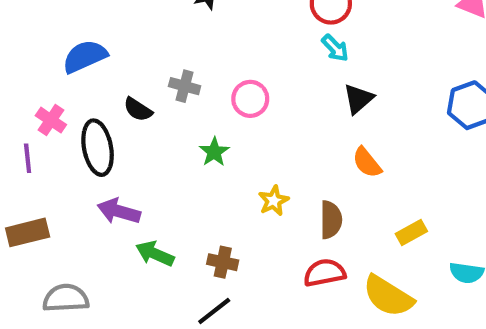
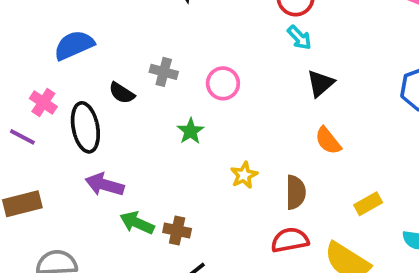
purple line: (28, 158) -> (22, 137), turned -56
brown cross: (223, 262) -> (177, 231), moved

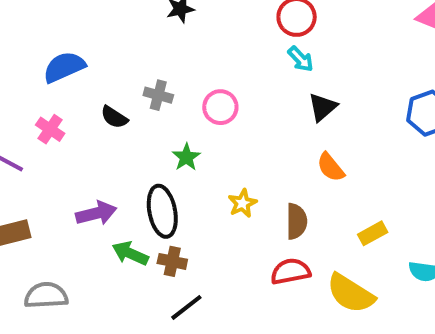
pink cross: (43, 102) -> (50, 129), moved
black ellipse: (85, 127) -> (162, 211), moved
purple arrow: (105, 185) -> (96, 213), turned 150

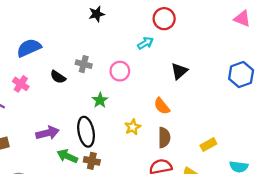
cyan arrow: (301, 59) -> (145, 43), moved, turned -77
orange semicircle: (331, 167) -> (162, 106), moved

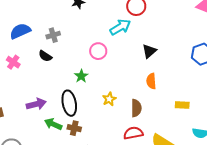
cyan arrow: (145, 43) -> (120, 27), size x1.5
gray cross: (84, 64) -> (53, 35), moved, turned -32
orange semicircle: (162, 106) -> (151, 81), moved, turned 35
yellow rectangle: (208, 145) -> (182, 105), moved, turned 32

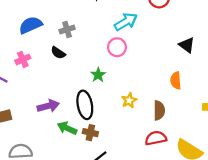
cyan arrow: (120, 27) -> (126, 22), moved
black triangle: (149, 51) -> (187, 45), moved, turned -42
pink cross: (13, 62) -> (23, 59), turned 32

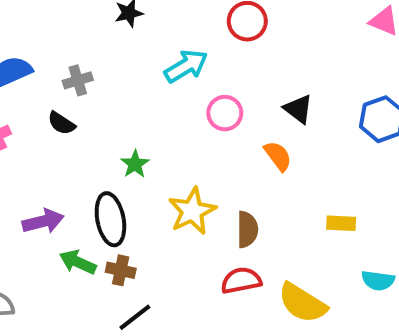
pink circle: (117, 47) -> (225, 113), moved
orange semicircle: (176, 80) -> (278, 156), moved, turned 147
yellow star: (129, 100) -> (192, 211), size x1.6

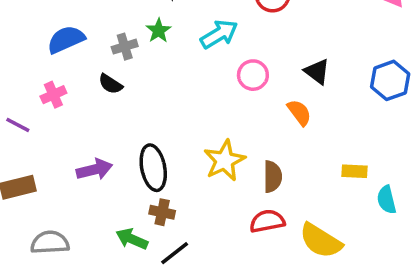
green star: (135, 164) -> (159, 31), moved
green arrow: (78, 262) -> (132, 239), moved
cyan semicircle: (378, 280) -> (387, 200), moved, turned 68

